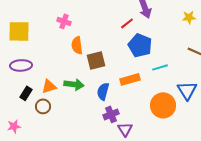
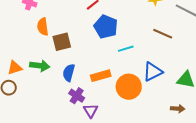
orange rectangle: (130, 79) -> (101, 76), moved
blue triangle: (187, 90) -> (153, 72), turned 35
purple cross: (111, 114) -> (77, 96), turned -35

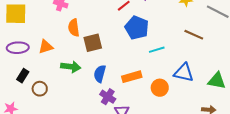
orange triangle: (15, 68) -> (46, 47), moved
blue triangle: (153, 72) -> (184, 73), turned 40
orange circle: (129, 87) -> (160, 88), size x0.7

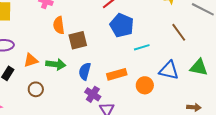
brown line: (194, 35) -> (179, 32), turned 30
orange triangle: (46, 47) -> (31, 60), moved
green triangle: (217, 81) -> (199, 67), moved
brown circle: (40, 89) -> (36, 89), moved

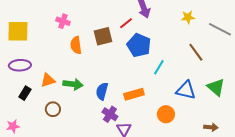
brown square: (78, 40) -> (103, 36), moved
cyan line: (142, 47) -> (159, 67), turned -42
green triangle: (199, 67) -> (216, 87), turned 30
orange circle: (145, 85) -> (166, 114), moved

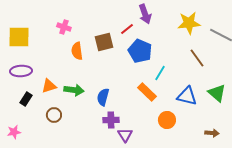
yellow star: (188, 17) -> (189, 23), size x1.6
orange rectangle: (134, 94) -> (147, 92), moved, turned 60
purple cross: (110, 114) -> (111, 120), turned -35

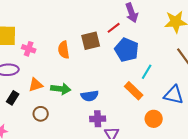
pink cross: (64, 27) -> (29, 49), moved
blue semicircle: (103, 97) -> (90, 96), turned -114

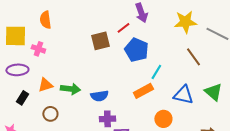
orange semicircle: (64, 50) -> (45, 20), moved
orange rectangle: (134, 91) -> (143, 91), turned -72

